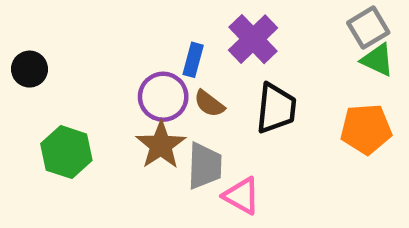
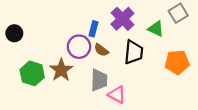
green triangle: (377, 60) -> (156, 29), moved
brown star: (161, 145) -> (61, 70), moved

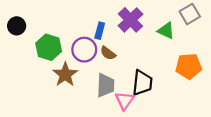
black circle: (14, 33) -> (17, 26), moved
black trapezoid: (134, 52) -> (142, 83), moved
green hexagon: (32, 73) -> (49, 47), moved
pink triangle: (117, 95) -> (125, 101), turned 36

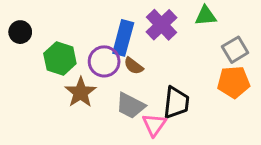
gray square: (190, 14) -> (235, 50), moved
blue rectangle: (100, 31) -> (123, 38), size x1.6
green triangle: (166, 31) -> (206, 16), moved, turned -30
gray trapezoid: (106, 85) -> (131, 106), turned 115

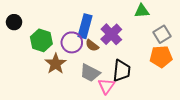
purple cross: (161, 25) -> (111, 34), moved

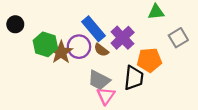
blue rectangle: (85, 26) -> (93, 29), turned -55
orange pentagon: (161, 57) -> (149, 60), moved
brown star: (56, 64) -> (61, 52), moved
pink triangle: (106, 86) -> (106, 96), moved

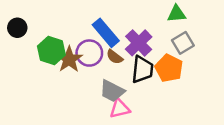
gray square: (178, 38) -> (183, 43), moved
orange pentagon: (149, 60) -> (169, 68), turned 30
black trapezoid: (134, 78) -> (142, 69), moved
pink triangle: (106, 96) -> (120, 109), turned 42

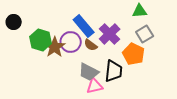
black trapezoid: (142, 69) -> (114, 71), moved

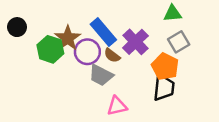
brown star: (55, 47) -> (68, 38), moved
black trapezoid: (114, 71) -> (164, 88), moved
gray trapezoid: (89, 72) -> (101, 75), moved

